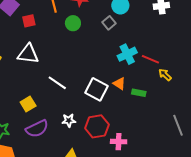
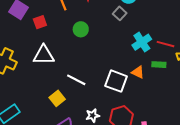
green circle: (73, 23) -> (81, 29), moved
green rectangle: (139, 93) -> (159, 65), moved
yellow square: (28, 104) -> (57, 98), moved

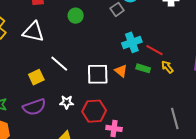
white square: (116, 81) -> (98, 74), turned -35

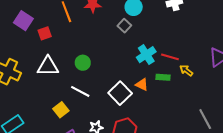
green circle: (76, 16) -> (83, 63), moved
white square: (98, 74) -> (120, 93), turned -30

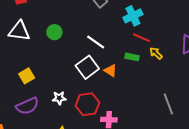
cyan cross: (146, 55) -> (133, 16), moved
orange triangle: (142, 85) -> (110, 71), moved
white line: (80, 91) -> (96, 42), moved

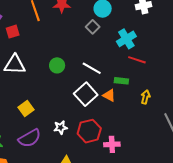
green circle: (54, 32) -> (57, 65), moved
yellow arrow: (156, 53) -> (145, 97), moved, turned 64
green rectangle: (132, 57) -> (121, 81), moved

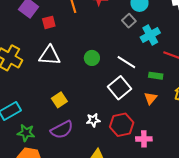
cyan cross: (126, 39) -> (150, 35), moved
orange triangle: (109, 95) -> (151, 98), moved, turned 40

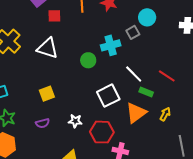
cyan cross: (150, 35) -> (111, 45), moved
white line: (126, 62) -> (134, 74), moved
orange triangle: (151, 98) -> (136, 113), size x1.6
purple semicircle: (62, 130) -> (43, 123), size x0.6

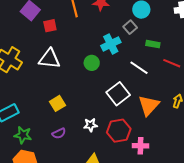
green rectangle: (146, 92) -> (153, 44), moved

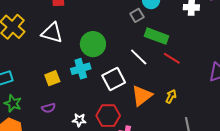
cyan cross: (111, 44) -> (81, 69), moved
green rectangle: (153, 44) -> (157, 36), size x1.6
green circle: (92, 63) -> (93, 44), size x1.6
white star: (91, 125) -> (79, 120), moved

